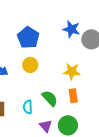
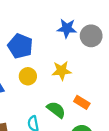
yellow star: (72, 71) -> (62, 71), moved
orange rectangle: (73, 96) -> (82, 102), turned -40

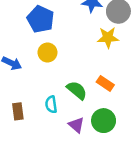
yellow star: (62, 71) -> (108, 38), moved

